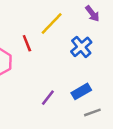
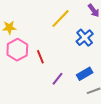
red line: (27, 43) -> (40, 57), moved

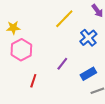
red line: (40, 57) -> (33, 81), moved, turned 40
purple line: (58, 79) -> (62, 64), moved

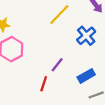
red line: (33, 81) -> (44, 84), moved

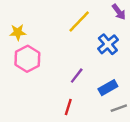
red line: (44, 84) -> (68, 107), moved

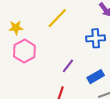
yellow line: (79, 21) -> (57, 18), moved
blue cross: (108, 44) -> (96, 38), turned 36

